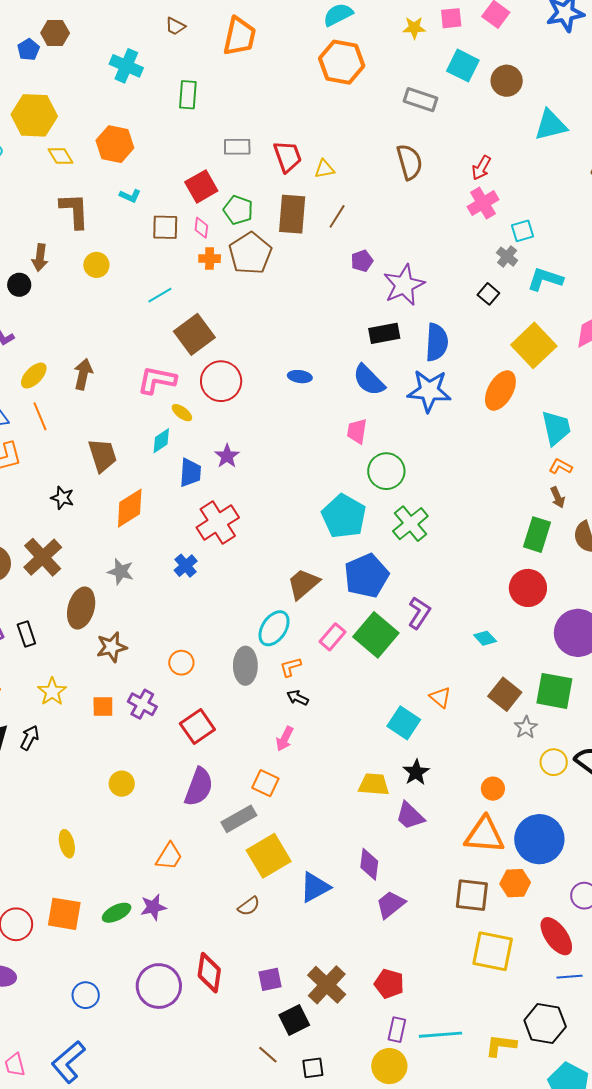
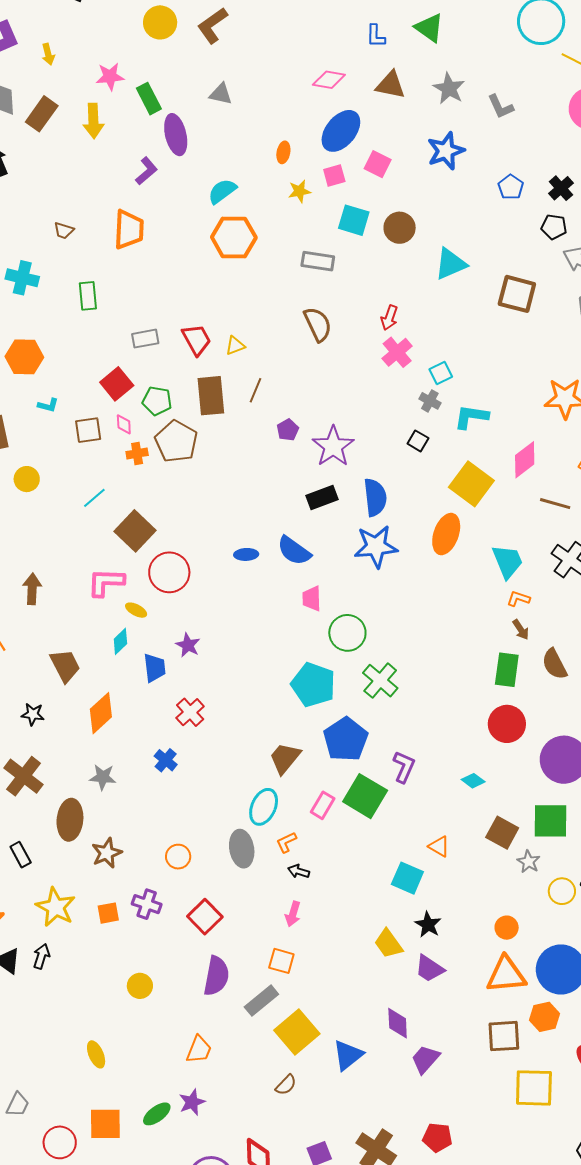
blue semicircle: (369, 380) -> (294, 551), moved
red cross: (218, 522) -> (190, 712), size x0.7
yellow star: (52, 692) -> (56, 907), size x1.4
yellow trapezoid: (374, 784) -> (388, 944), turned -120

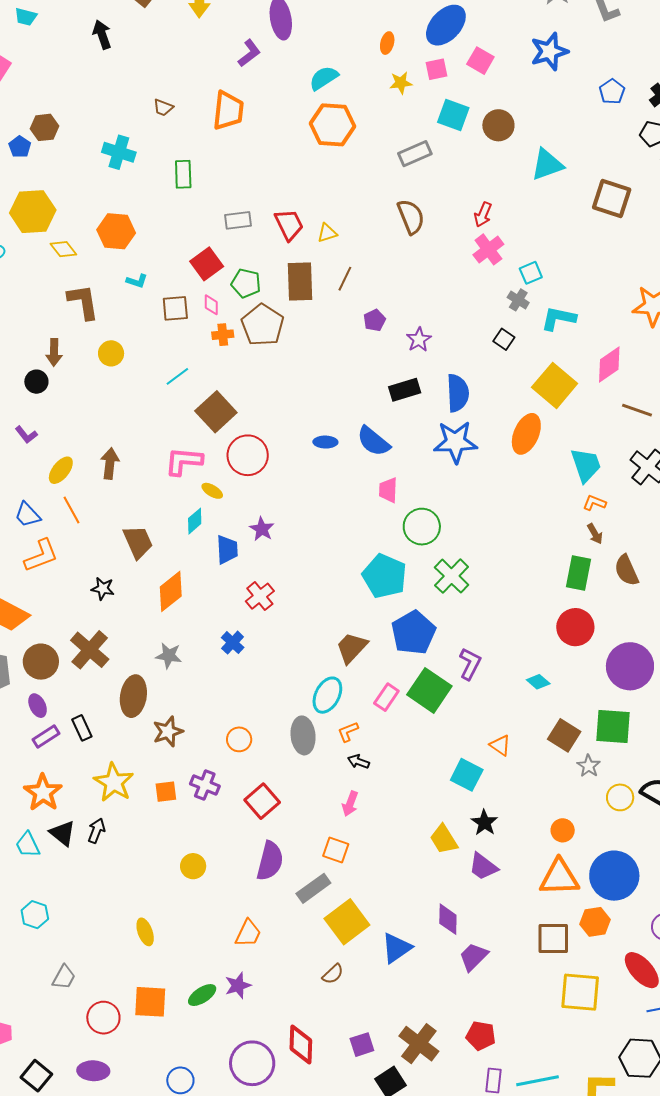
gray rectangle: (318, 261) -> (415, 154), turned -36
purple star: (333, 446) -> (419, 340), size x0.6

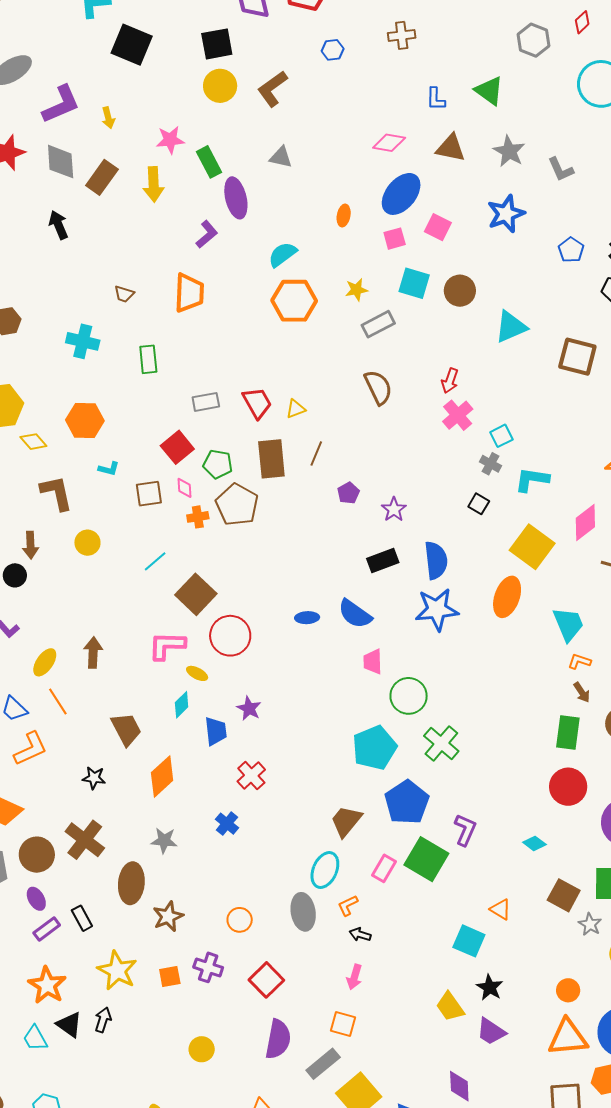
yellow star: (401, 83) -> (356, 290), moved
cyan pentagon: (385, 576) -> (374, 748), turned 30

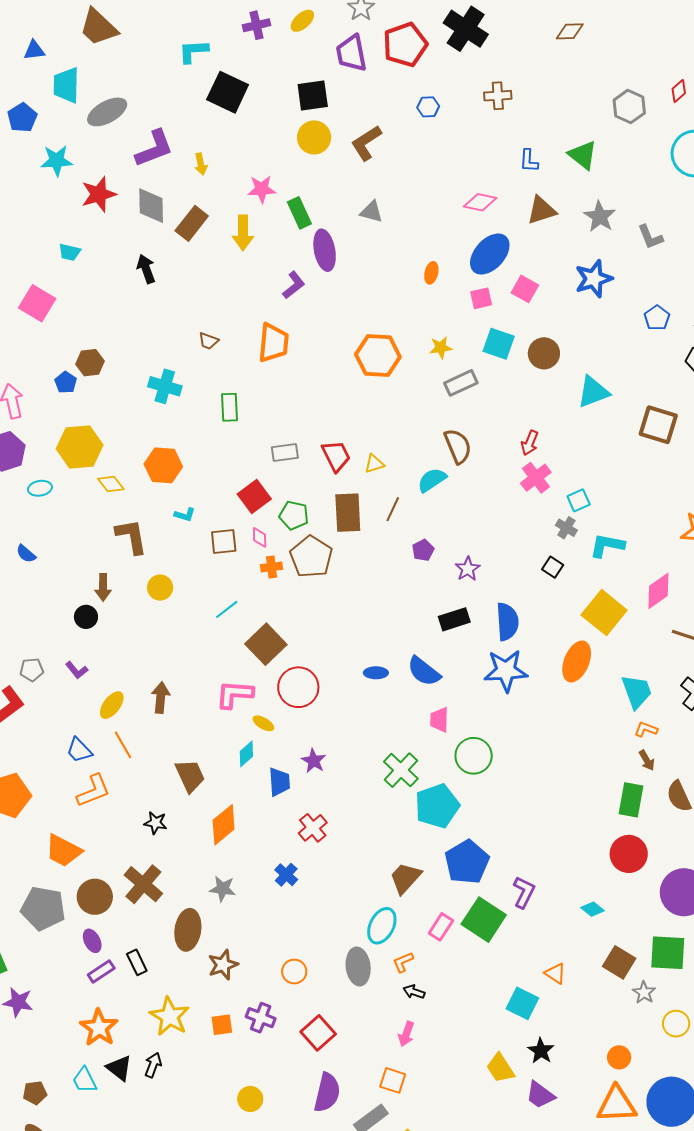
brown triangle: (451, 148) -> (541, 210), turned -32
cyan semicircle: (282, 254) -> (432, 480), moved
green cross: (441, 743) -> (401, 770), moved

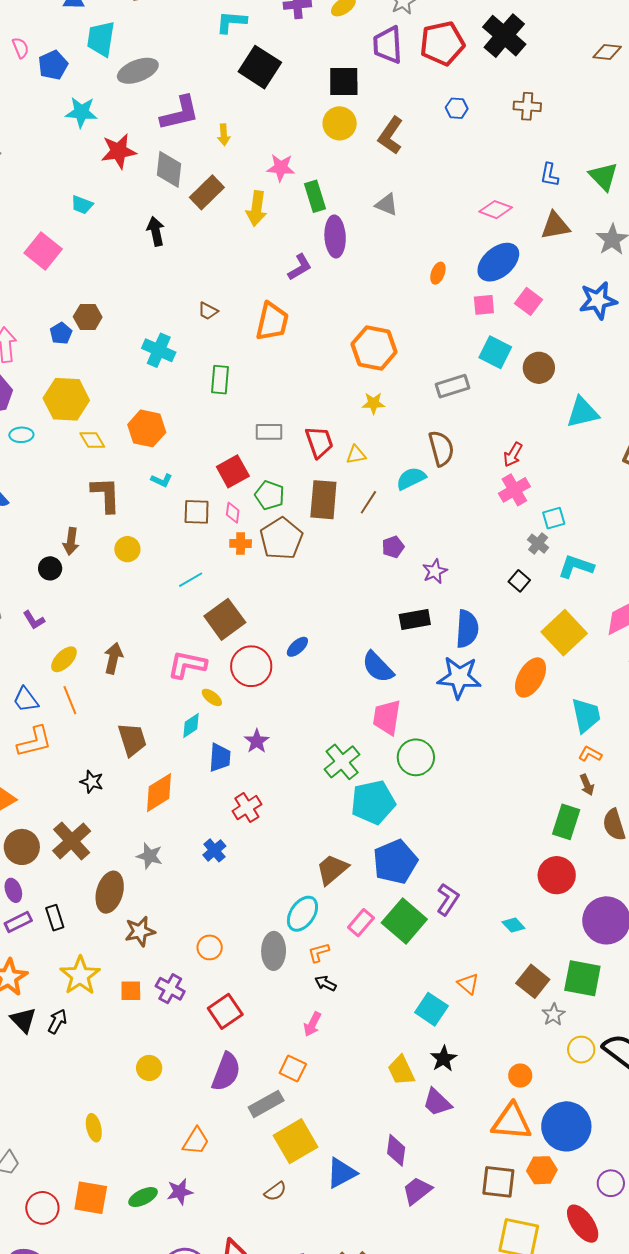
brown L-shape: (366, 143) -> (391, 136), turned -30
yellow star: (441, 348) -> (373, 403), moved
blue ellipse: (376, 673) -> (297, 647), moved, turned -50
pink trapezoid: (439, 720) -> (387, 717), size x1.4

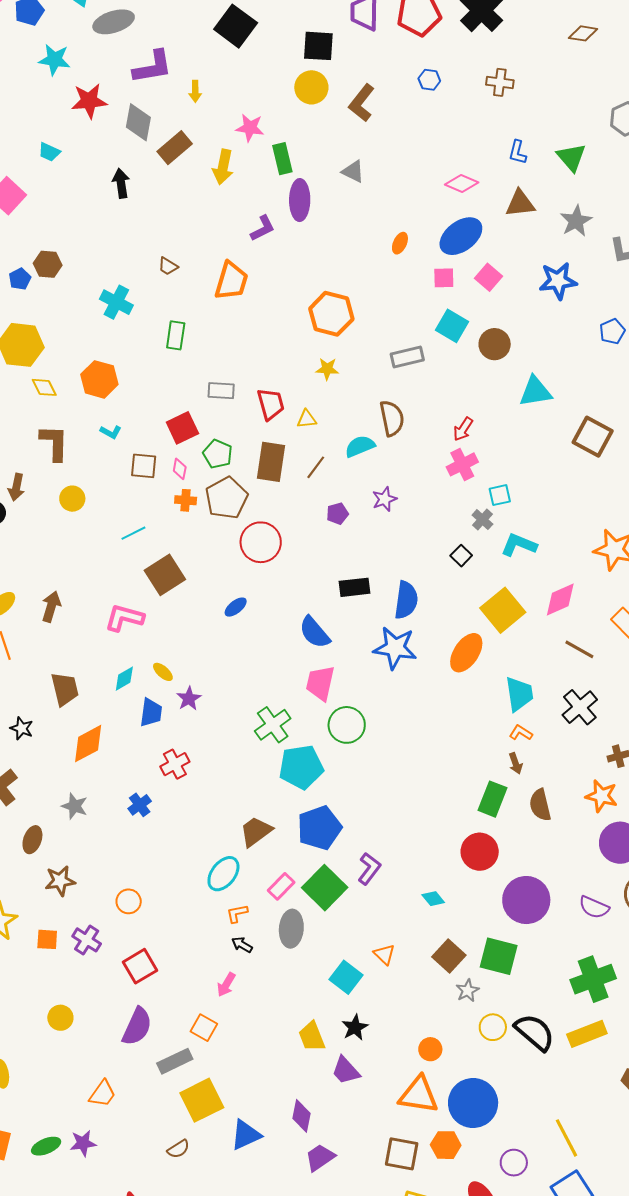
purple star: (435, 571) -> (384, 499), moved
red circle: (251, 666) -> (261, 542), moved
yellow ellipse: (212, 697) -> (163, 672), moved
brown ellipse: (110, 892) -> (32, 840), size x0.7
gray ellipse: (274, 951) -> (291, 929), moved

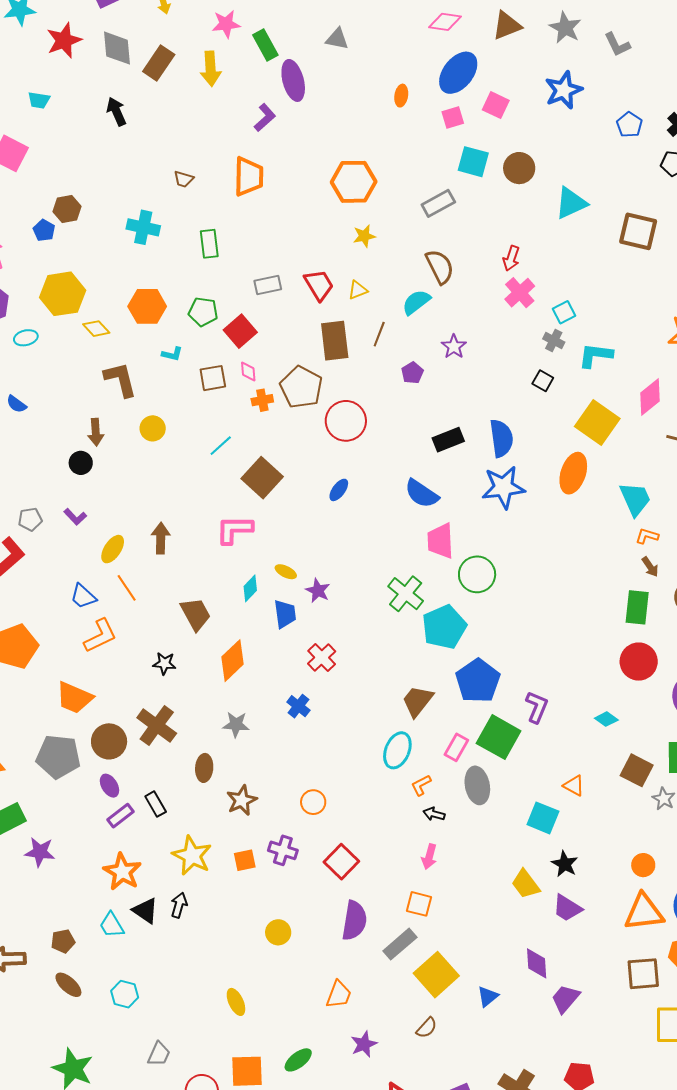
green pentagon: (218, 454) -> (203, 312), moved
blue triangle: (246, 1135) -> (488, 996), size x0.7
purple star: (83, 1143) -> (364, 1044), moved

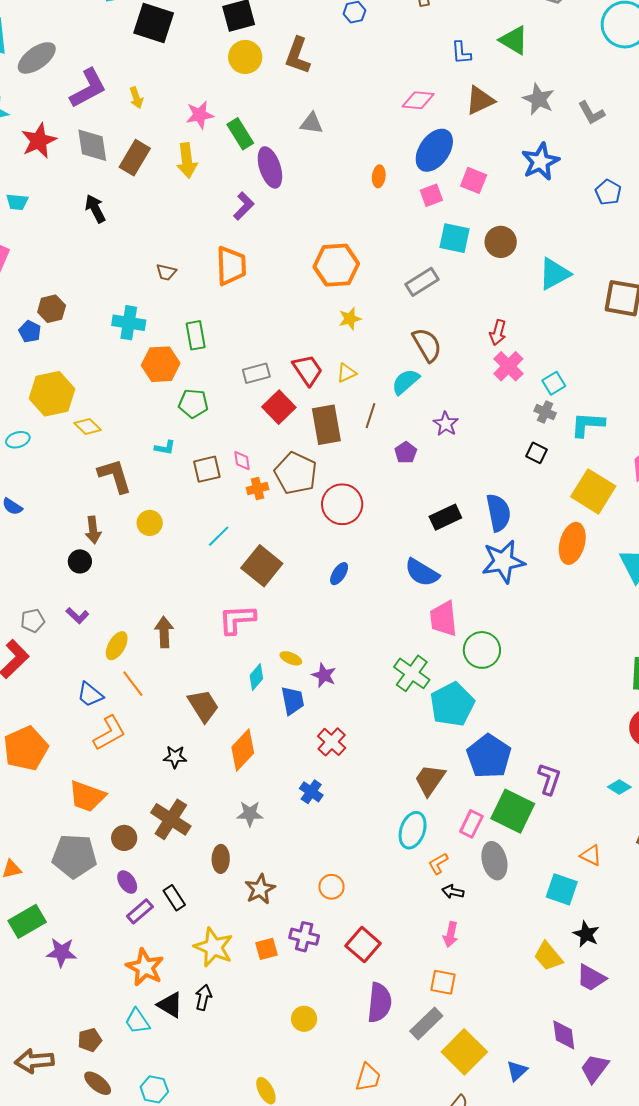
orange hexagon: (147, 306) -> (161, 364), moved
red square: (240, 331) -> (279, 407), moved
brown circle: (109, 741) -> (124, 838), size x0.7

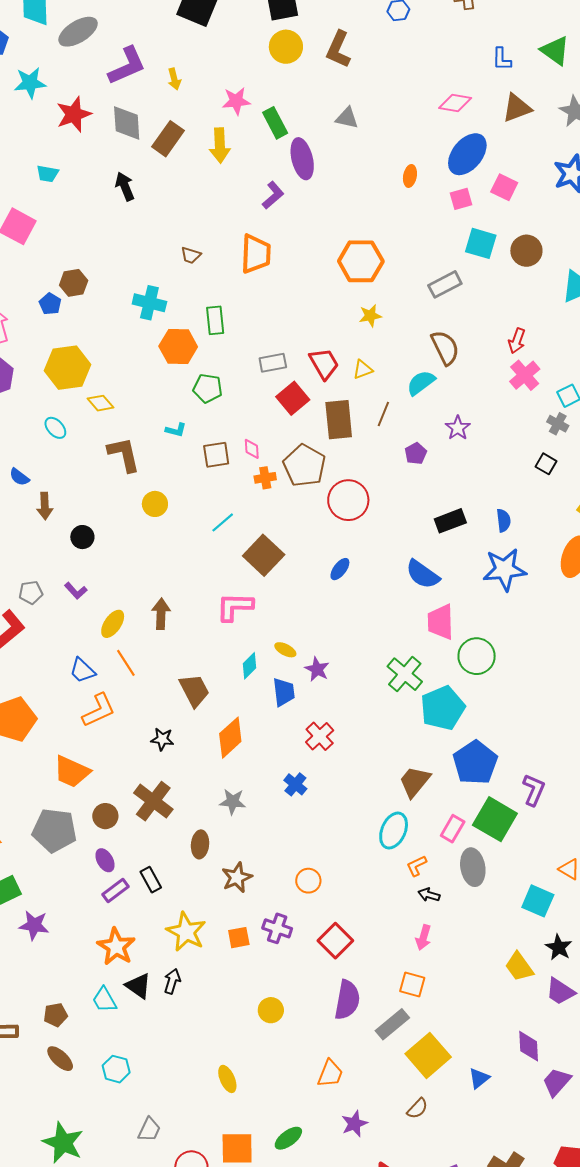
cyan ellipse: (18, 440) -> (55, 428), moved, turned 60
blue semicircle: (498, 513) -> (503, 520), size x0.6
brown arrow: (93, 530) -> (45, 506), moved

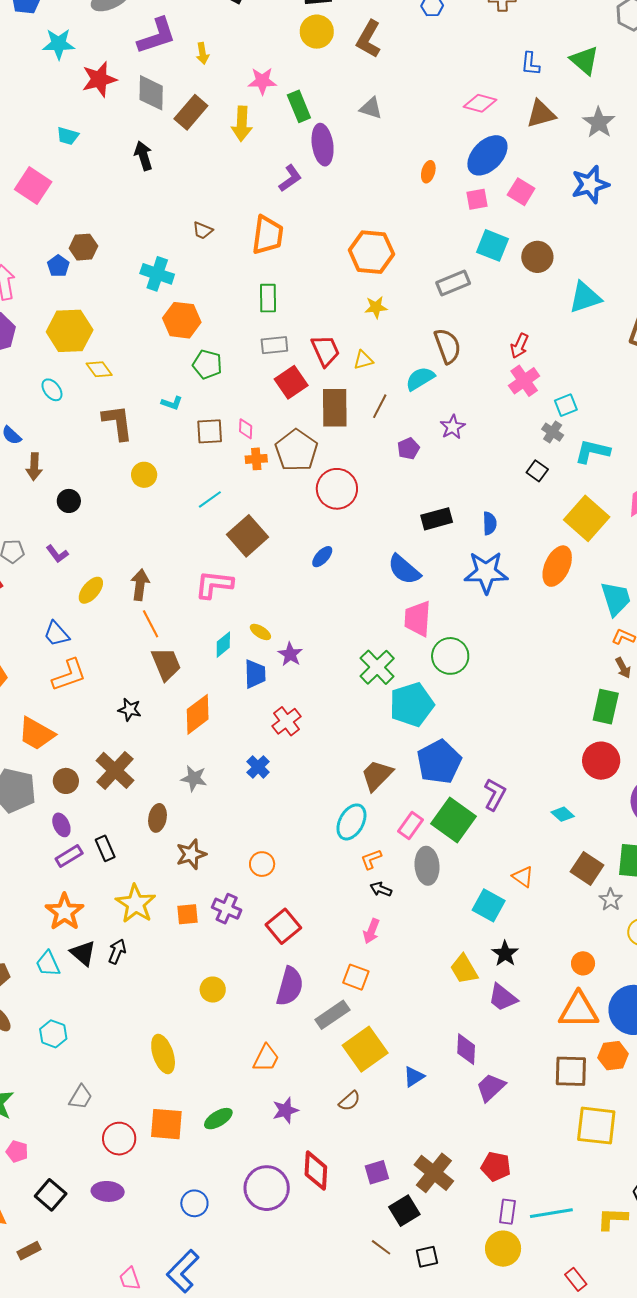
green rectangle: (215, 320) -> (268, 298), moved
orange line: (126, 663) -> (151, 624), moved
yellow ellipse: (227, 1079) -> (163, 1054), size x1.4

